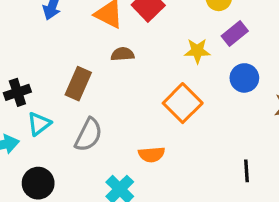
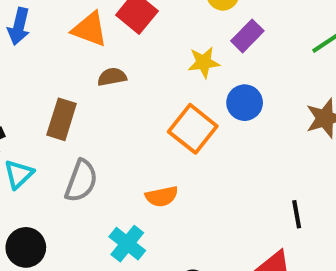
blue circle: (244, 78) -> (245, 103), moved
black line: (247, 171) -> (297, 214), moved

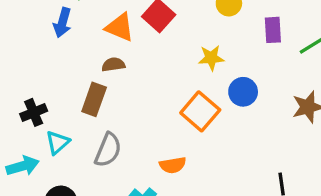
purple rectangle: (247, 36) -> (273, 30), moved, turned -50
brown semicircle: (112, 77) -> (113, 65), moved

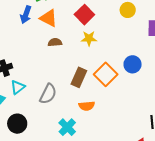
orange triangle: (120, 27) -> (49, 18), moved
yellow star: (211, 58) -> (89, 38), moved
brown rectangle: (94, 99) -> (79, 77), moved

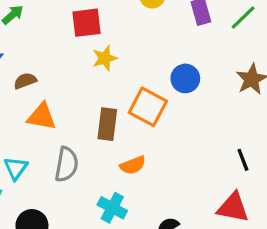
red square: (84, 15) -> (87, 23), turned -36
orange triangle: (49, 18) -> (42, 117), moved
brown semicircle: (55, 42) -> (25, 81), moved

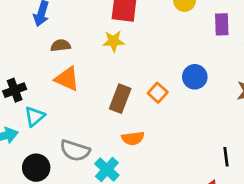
yellow star: (105, 58) -> (114, 41), moved
orange square: (148, 107) -> (158, 93), size x0.6
gray semicircle: (67, 164) -> (75, 151), moved, turned 84

